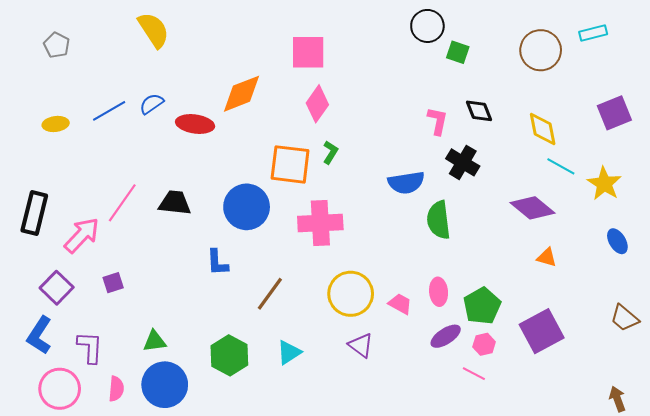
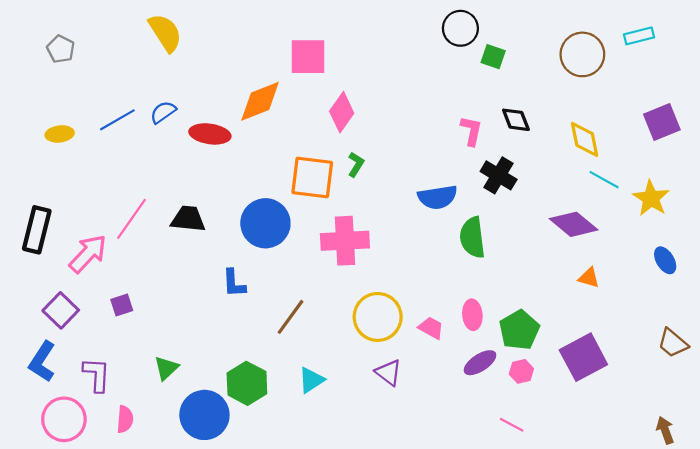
pink square: (308, 52) -> (308, 57), moved
green triangle: (155, 341) -> (166, 368), turned -35
pink line: (474, 374) -> (512, 425), moved
blue circle: (165, 385) -> (204, 415), moved

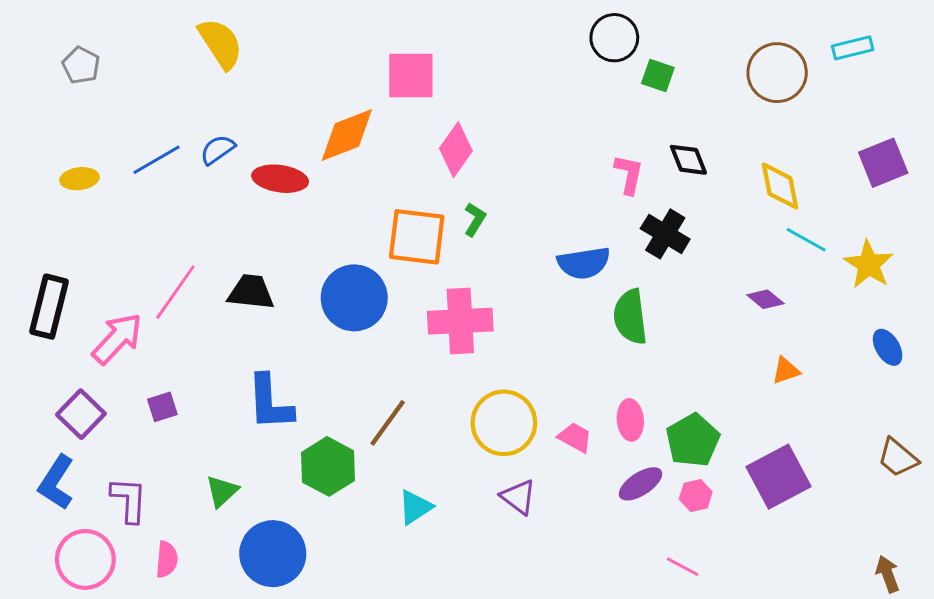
purple diamond: (574, 224) -> (765, 299), size x0.6
orange triangle: (589, 278) -> (786, 371), turned -35
blue L-shape: (234, 283) -> (270, 402), moved, size x1.5
green hexagon: (247, 383) -> (328, 466), moved

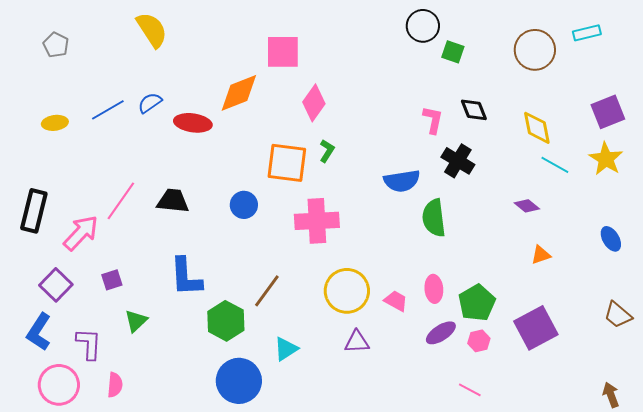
yellow star: (869, 264) -> (606, 159), moved
blue circle: (354, 298) -> (244, 205), size x0.6
green triangle: (222, 491) -> (136, 321), moved
purple triangle: (518, 497) -> (357, 342), turned -40
blue circle: (273, 554) -> (239, 381), moved

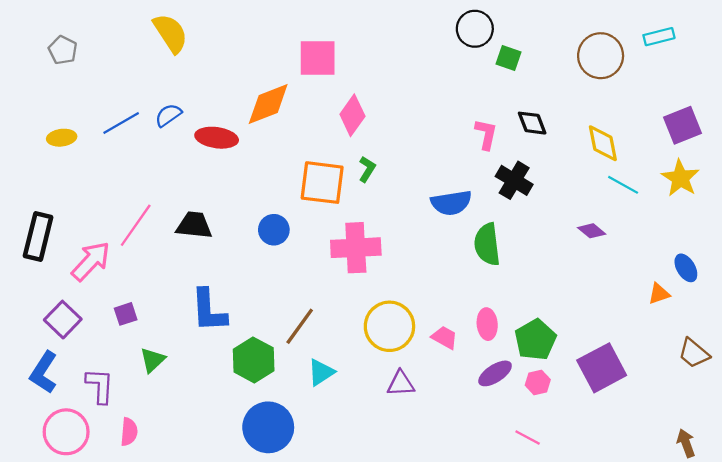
orange triangle: (541, 255) -> (659, 294), moved
cyan triangle: (286, 349) -> (321, 372), moved

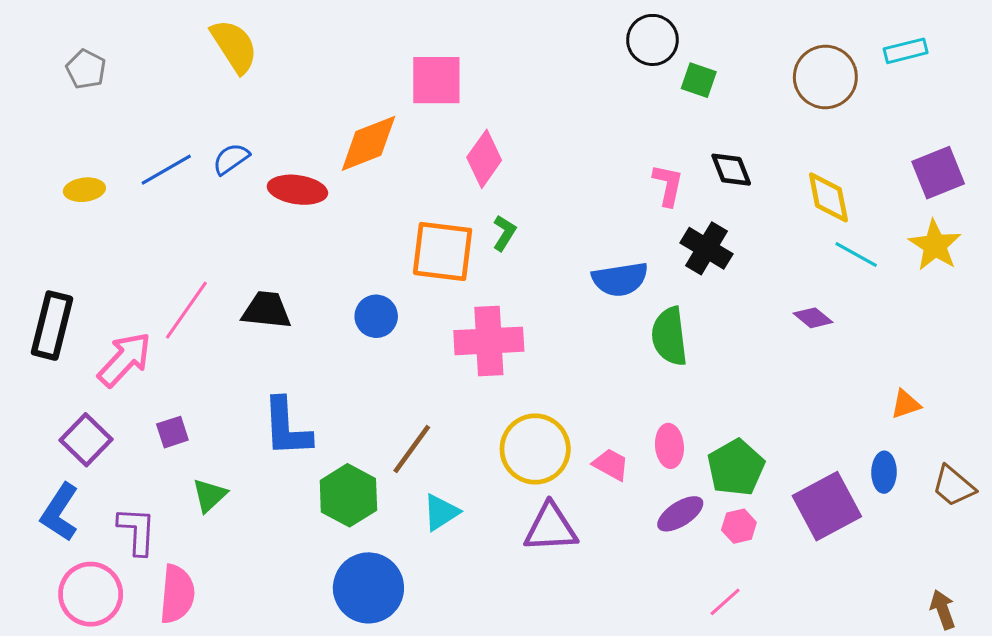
blue ellipse: (686, 268) -> (884, 472), moved, turned 32
purple triangle: (401, 384) -> (551, 528), size x1.4
pink semicircle: (129, 432) -> (177, 594), size x1.5
pink line: (528, 437) -> (725, 602), turned -70

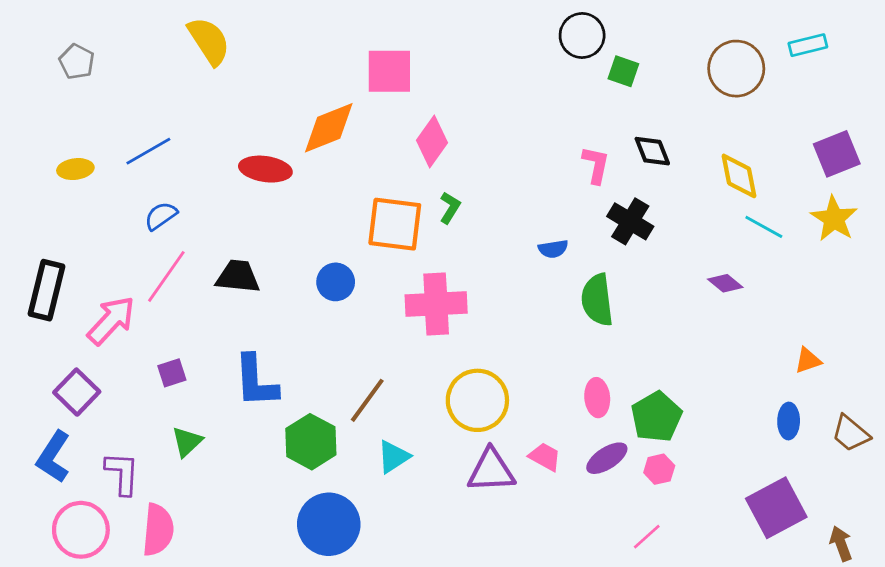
blue semicircle: (231, 159) -> (161, 216), moved
blue semicircle: (620, 279) -> (553, 249), size x0.6
purple square: (172, 432) -> (172, 373), moved
pink trapezoid: (611, 464) -> (545, 457), moved
purple square: (827, 506) -> (776, 508), moved

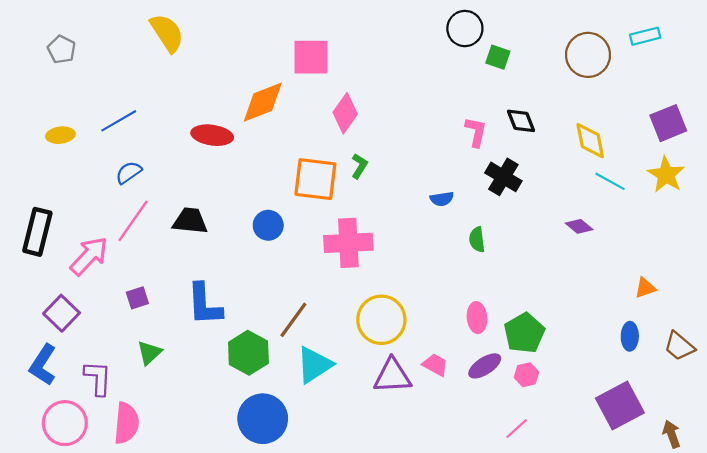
green semicircle: (597, 300) -> (477, 240), size x0.6
cyan triangle: (393, 457) -> (314, 365), size x1.4

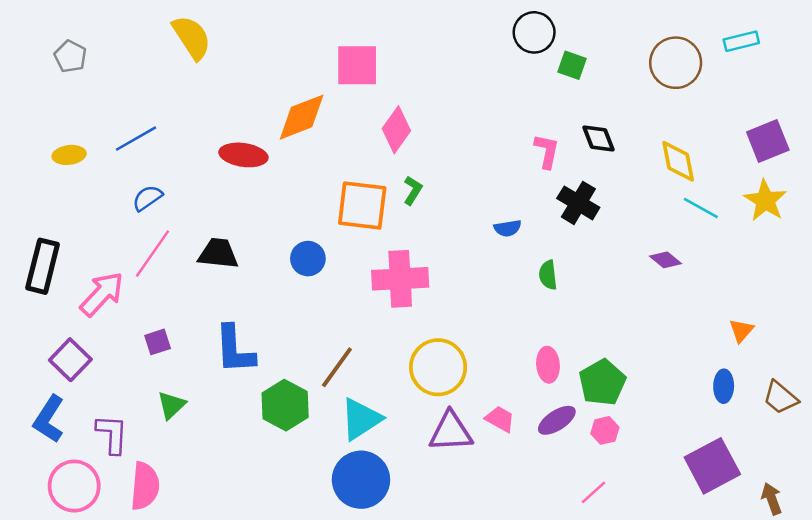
orange triangle: (645, 288) -> (741, 331), turned -30
blue circle: (263, 419) -> (361, 480), moved

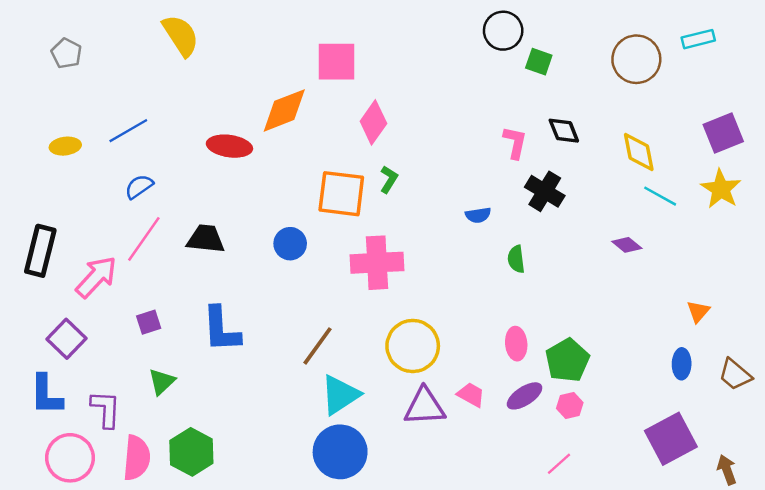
green hexagon: (285, 405) -> (191, 452), moved
blue L-shape: (49, 419) -> (46, 395), turned -33

